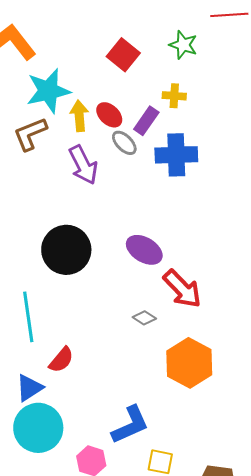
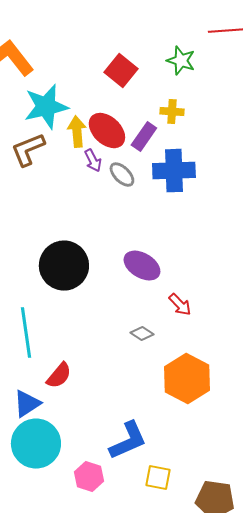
red ellipse: (109, 115) -> (107, 131), size x1.4
gray ellipse: (124, 143) -> (122, 175), moved
purple arrow: (83, 165) -> (93, 161), moved, size x0.6
red arrow: (182, 289) -> (180, 305), size x0.6

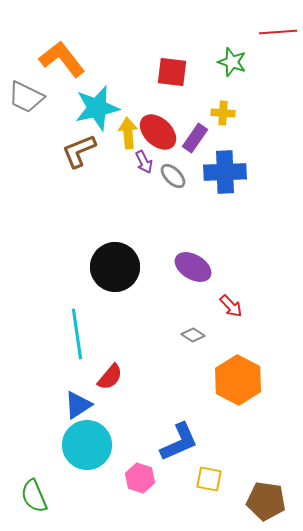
red square: (121, 71) -> (172, 72), turned -32

